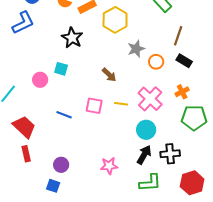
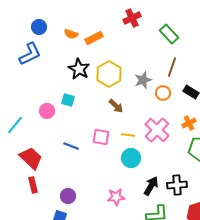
yellow hexagon: (115, 20) -> (109, 74), moved
brown line: (178, 36) -> (172, 67), moved
cyan circle: (146, 130) -> (131, 158), moved

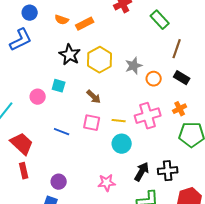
brown line: (172, 67) -> (177, 49), moved
brown arrow: (116, 106) -> (94, 97), moved
pink cross: (157, 130) -> (148, 116), turned 30

